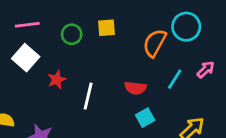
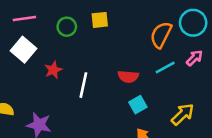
cyan circle: (186, 27) -> (193, 23), moved
orange semicircle: (155, 43) -> (161, 35), moved
cyan line: (175, 79) -> (165, 68), turned 30

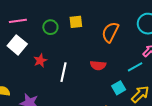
orange semicircle: (161, 35) -> (110, 32), moved
cyan line: (165, 68) -> (135, 67), moved
cyan square: (138, 105) -> (119, 88), moved

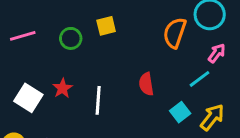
orange semicircle: (110, 32) -> (175, 33), moved
white square: (17, 45) -> (28, 98), moved
red semicircle: (98, 65) -> (146, 84), turned 84

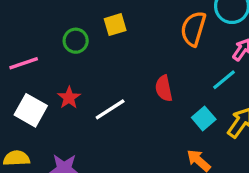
pink line: (23, 36) -> (24, 63), moved
white line: (98, 100) -> (110, 109), turned 56

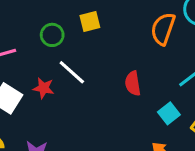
red star: (69, 98) -> (44, 88), turned -30
white line: (110, 109) -> (72, 72), moved, turned 72

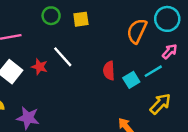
green circle: (52, 35) -> (51, 16), moved
cyan square: (169, 113) -> (131, 80), moved

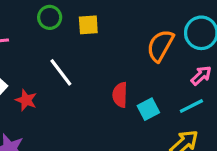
red star: (40, 67) -> (26, 100), moved
cyan line: (153, 71) -> (191, 106), moved

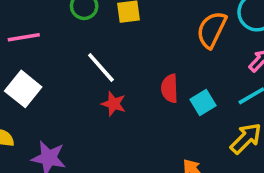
red star: (26, 100) -> (114, 104), moved

